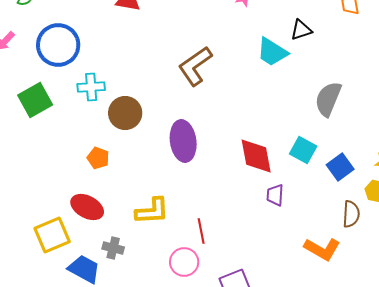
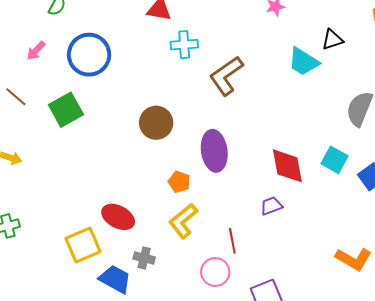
cyan cross: (91, 87) -> (184, 45), moved
orange pentagon: (98, 158) -> (179, 182), moved
purple trapezoid: (275, 195) -> (271, 206), moved, turned 65
yellow L-shape: (152, 211) -> (183, 221), turned 144

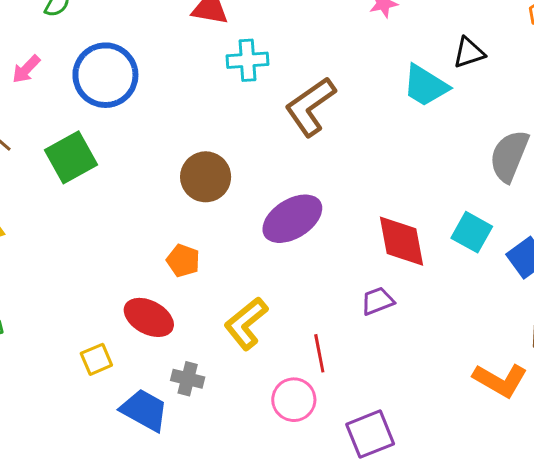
purple ellipse: (214, 151) -> (292, 219), turned 66
orange pentagon: (179, 182) -> (183, 261), moved
yellow square: (83, 245) -> (96, 359), size x0.6

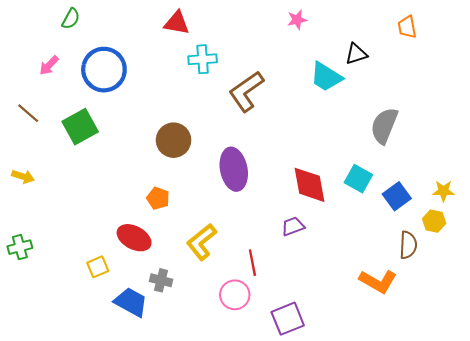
purple ellipse: (292, 219) -> (234, 169), turned -69

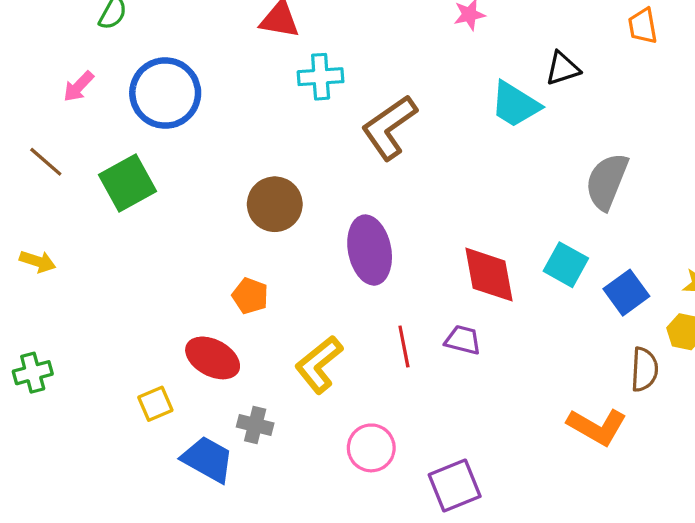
purple trapezoid: (293, 226) -> (463, 340), turned 35
red line: (252, 263) -> (404, 347), moved

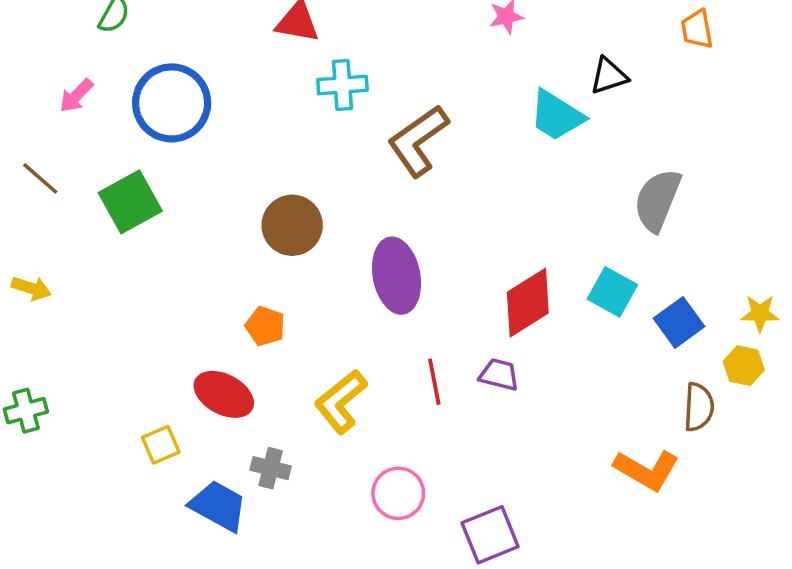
red diamond: (489, 275) -> (528, 303), turned 68

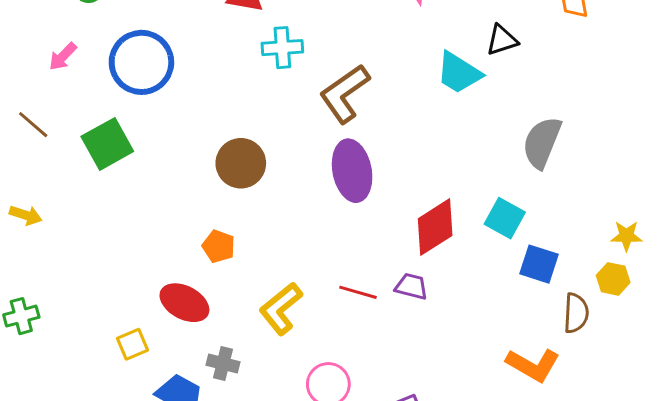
purple ellipse: (397, 276) -> (352, 171), moved
blue square: (679, 322) -> (539, 264), moved, turned -36
red line: (434, 382) -> (358, 292), turned -63

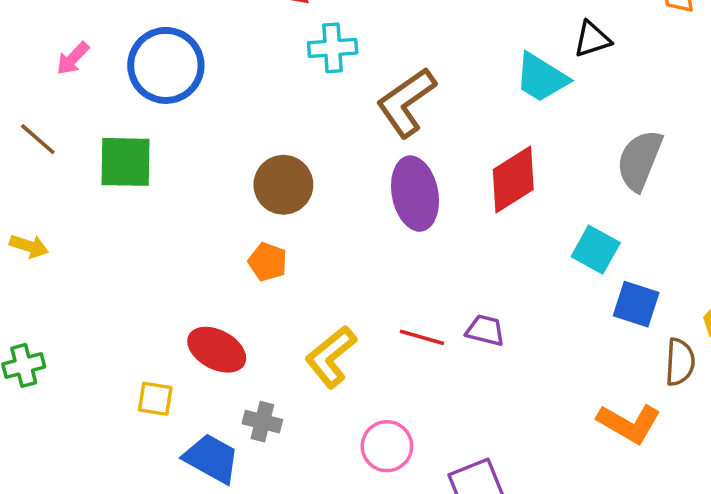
green square: (107, 144) -> (126, 162), turned 30
red diamond: (435, 227) -> (513, 179), moved
orange pentagon: (219, 246) -> (268, 262), moved
yellow square: (133, 344) -> (155, 399), turned 32

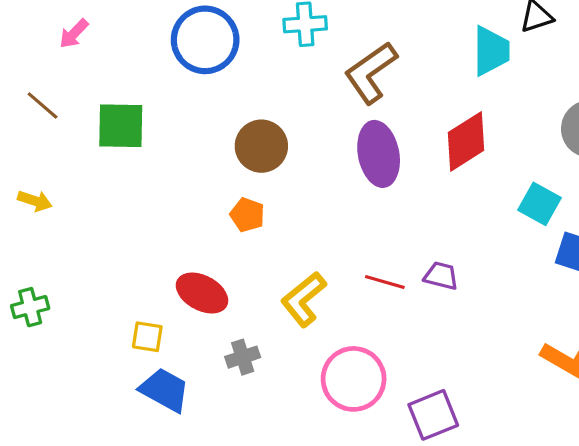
blue circle: (166, 65) -> (205, 40), moved
cyan trapezoid: (541, 78) -> (491, 51), turned -122
gray cross: (262, 422) -> (243, 357), turned -32
pink circle: (387, 446) -> (354, 379), size x1.4
blue trapezoid: (211, 458) -> (164, 390), moved

